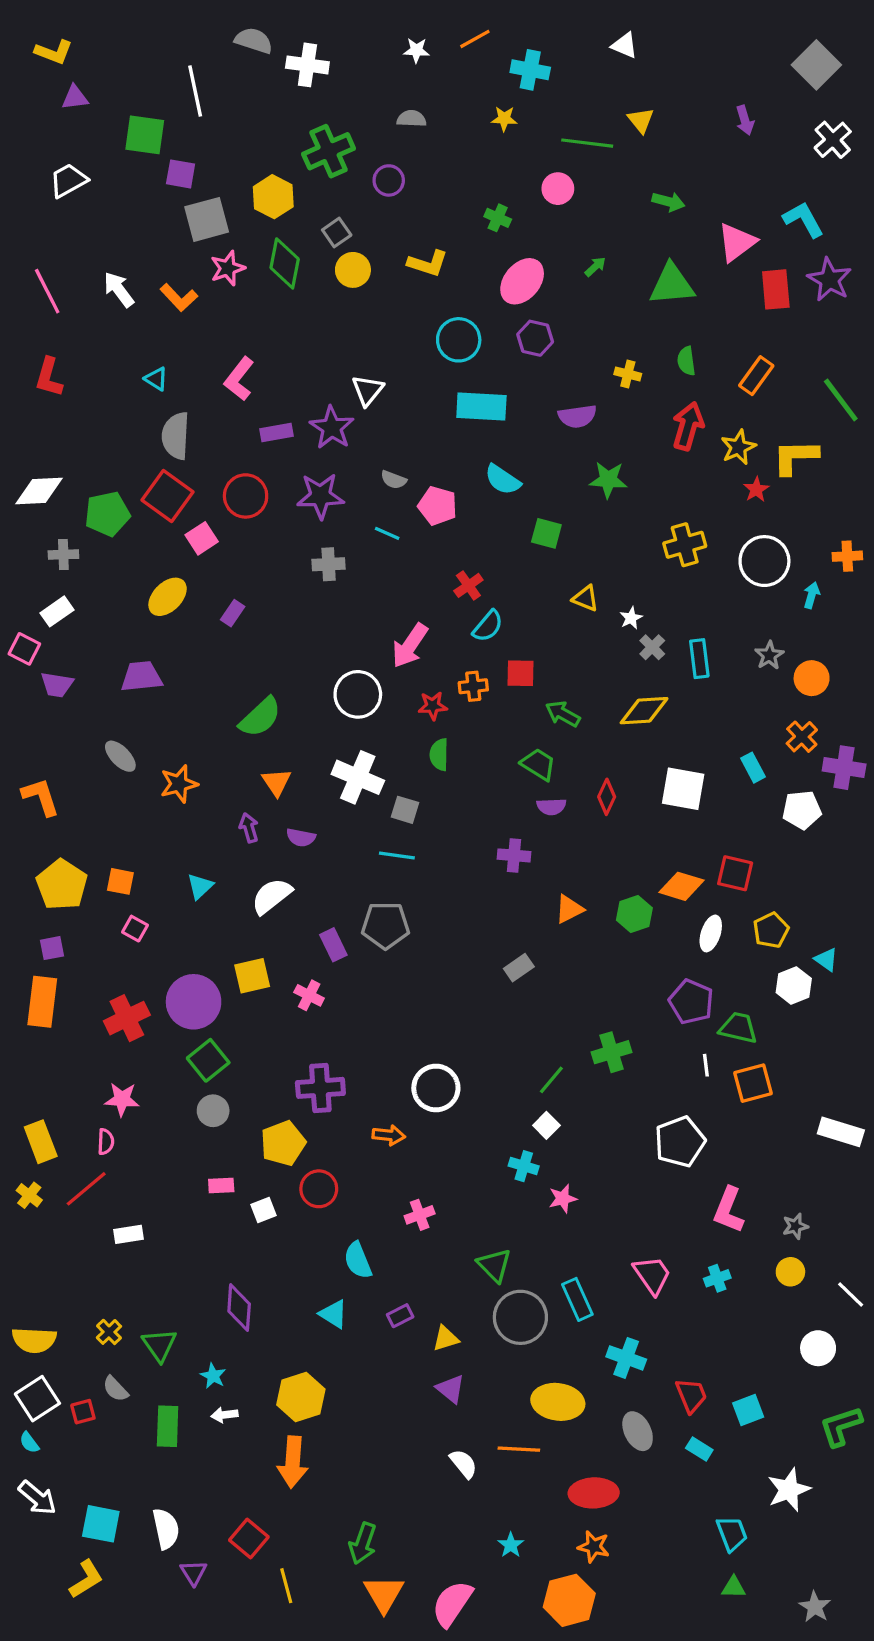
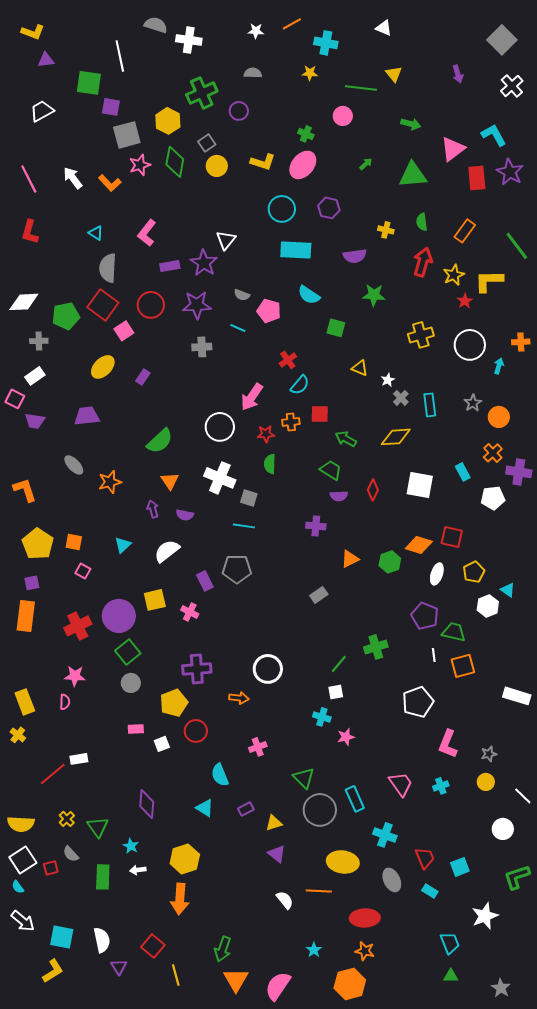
pink ellipse: (522, 281) -> (303, 165), moved
white square: (546, 1125) -> (336, 692), turned 35
red line: (86, 1189) -> (53, 774), moved

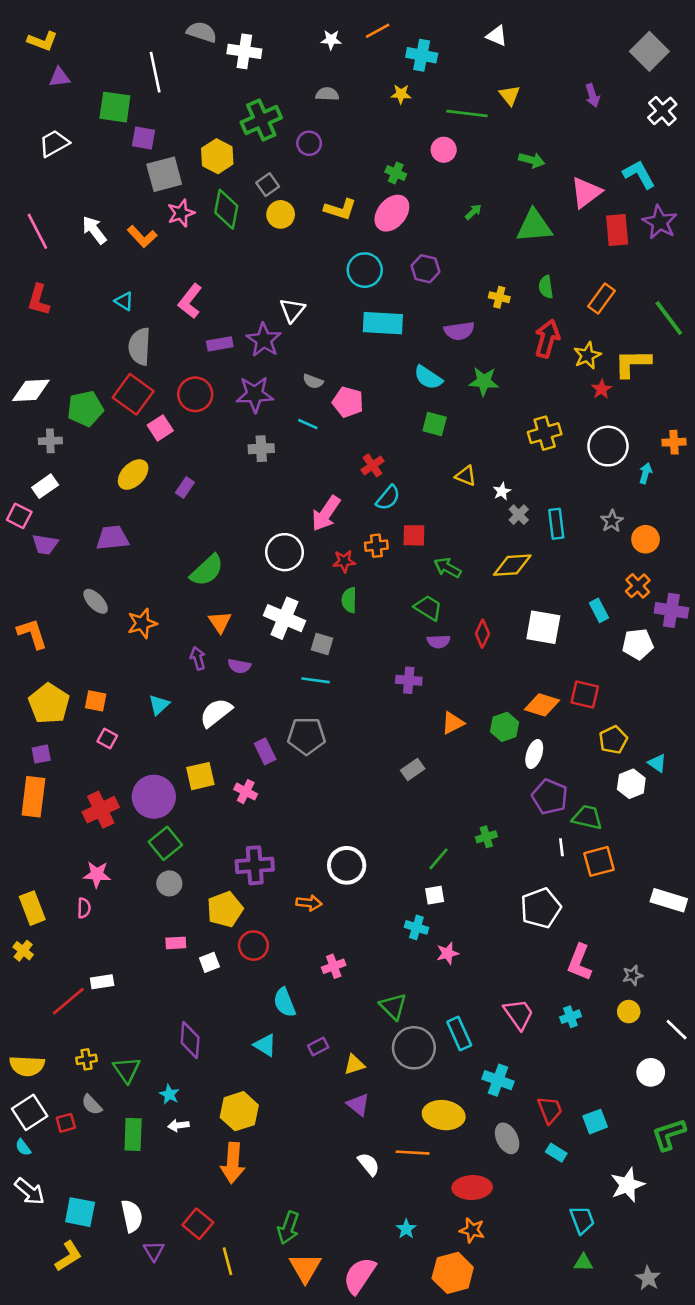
cyan semicircle: (309, 295) -> (428, 377), moved
white ellipse: (437, 574) -> (534, 754), moved
green cross: (376, 647) -> (486, 837), size x0.7
yellow cross: (67, 819) -> (87, 1059), turned 35

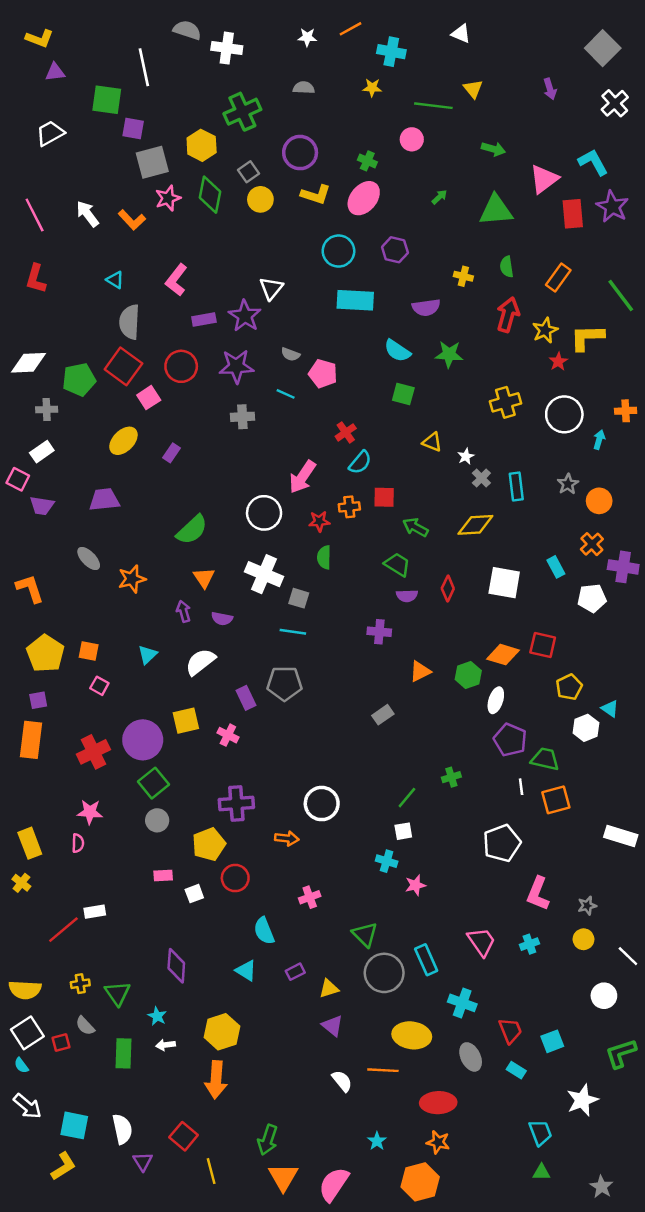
purple circle: (309, 143) -> (300, 153), moved, size x1.5

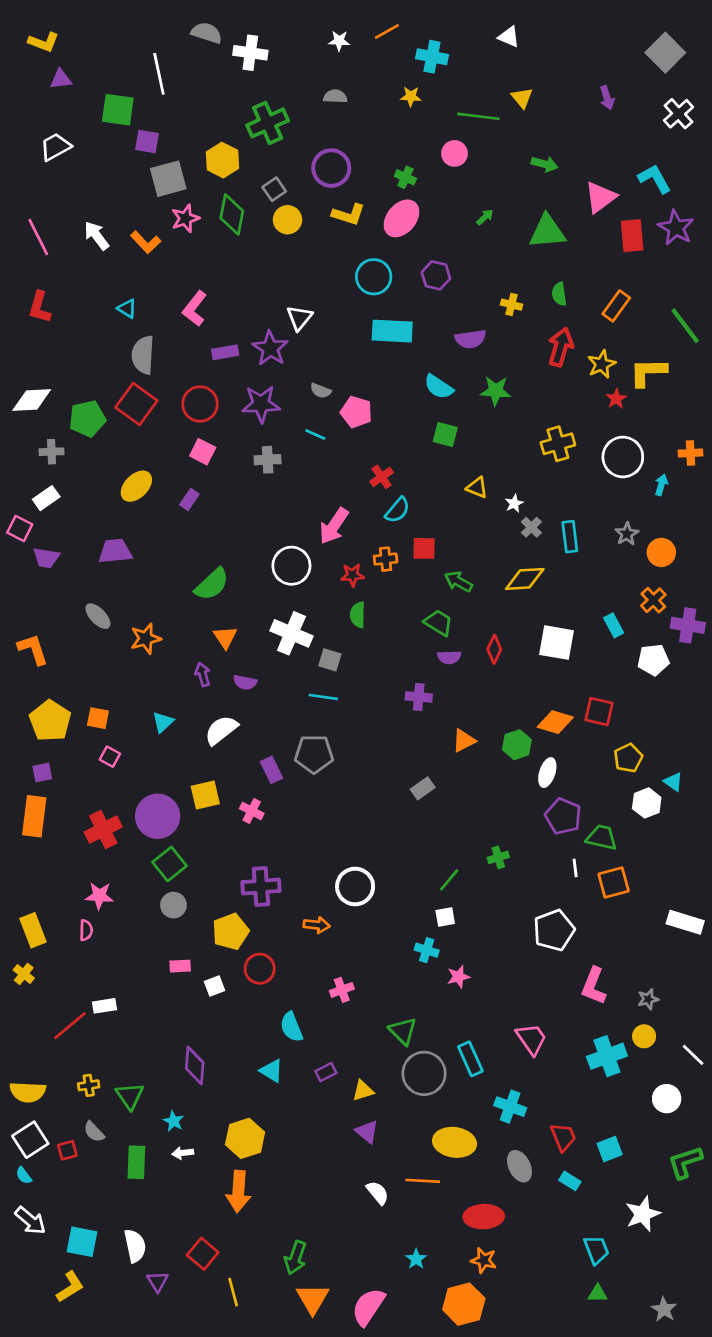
pink square: (149, 398) -> (203, 452), moved, turned -30
cyan cross: (529, 944) -> (607, 1056), moved, size x1.8

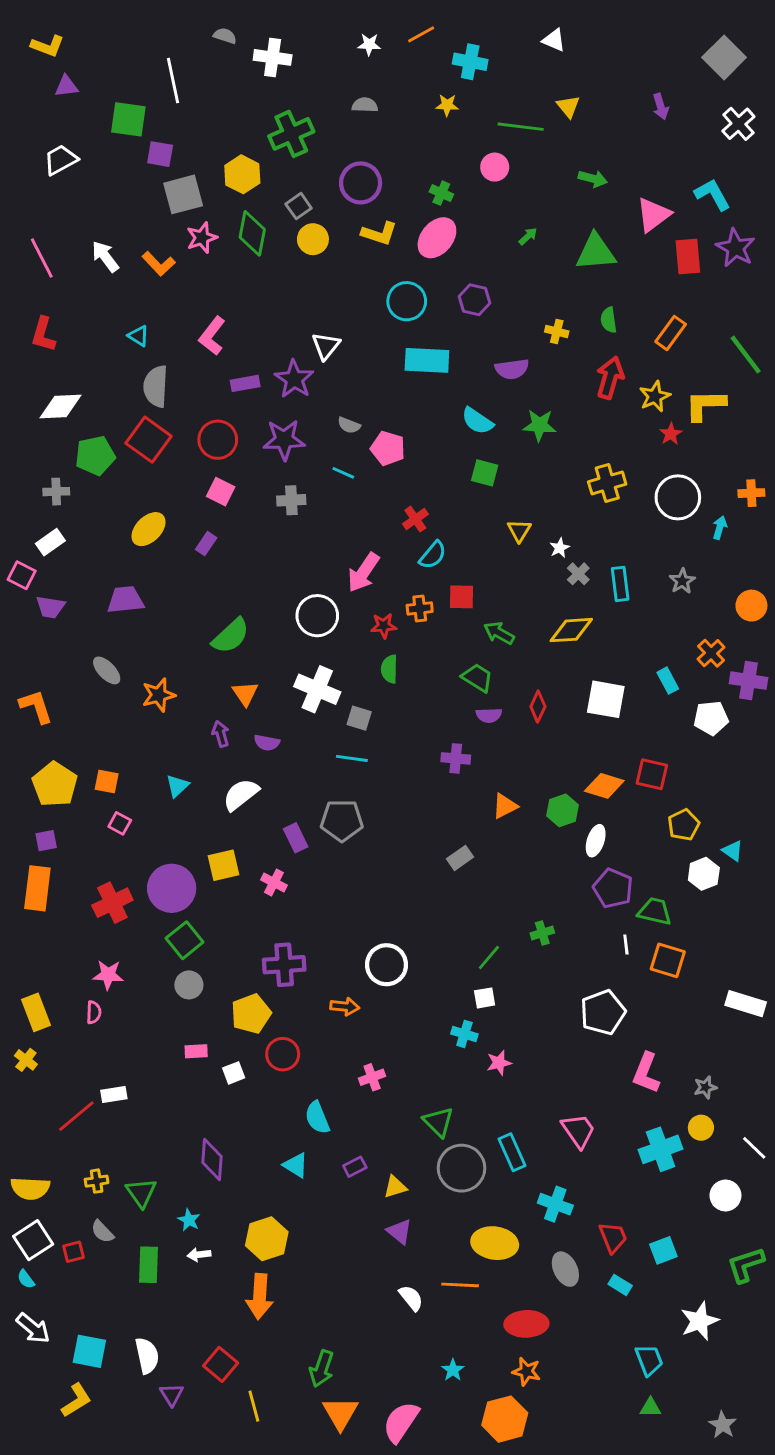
gray semicircle: (207, 33) -> (225, 36), size x0.7
white diamond: (32, 400) -> (61, 407), moved
yellow triangle: (477, 488) -> (519, 531), turned 40
orange circle: (661, 552) -> (751, 606), moved
orange square: (614, 883) -> (668, 960), turned 32

